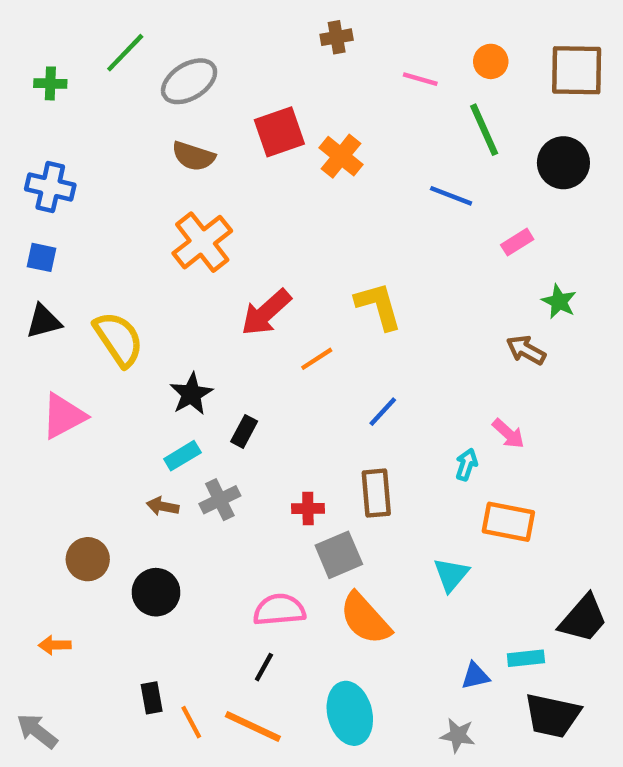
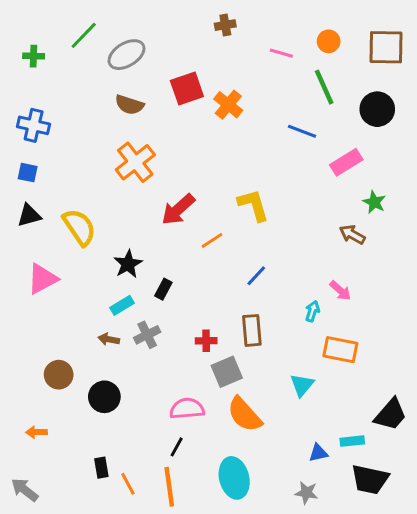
pink rectangle: (517, 242) -> (346, 162), size x1.5
orange line: (253, 727) -> (169, 487), turned 57

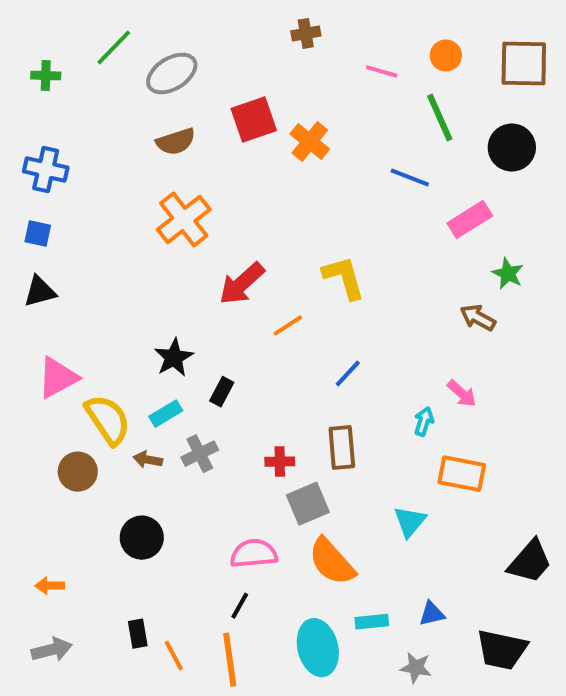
brown semicircle: (129, 105) -> (176, 141), turned -36
yellow semicircle: (79, 227) -> (108, 420), moved
brown circle: (59, 375) -> (78, 472), moved
cyan rectangle: (352, 441) -> (372, 622), moved
gray arrow: (25, 490) -> (52, 650), moved, turned 128

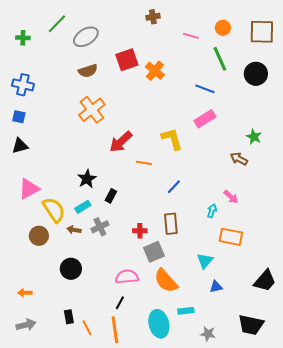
pink rectangle: (470, 220) -> (205, 119), moved
orange line: (288, 326) -> (144, 163), turned 42
blue triangle: (432, 614) -> (216, 287), moved

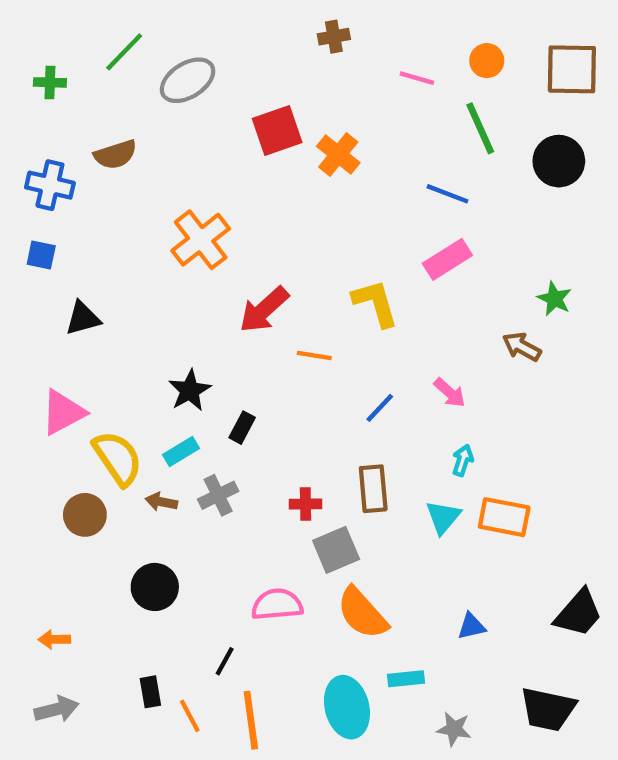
brown semicircle: (88, 71) -> (115, 155), moved
black triangle: (20, 146) -> (83, 318), moved
pink arrow: (231, 197) -> (450, 393), moved
cyan triangle: (205, 261) -> (443, 517), moved
black line: (120, 303) -> (225, 661), moved

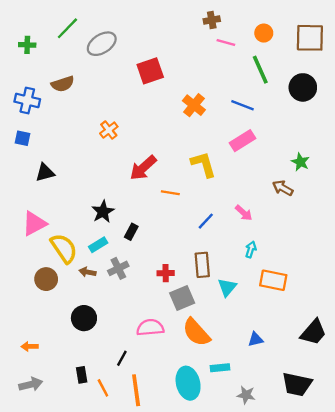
brown cross: (334, 37) -> (212, 20), moved
orange cross: (338, 155) -> (194, 105), moved
orange cross: (201, 240) -> (109, 130), size x0.6
cyan triangle: (443, 517) -> (227, 287), moved

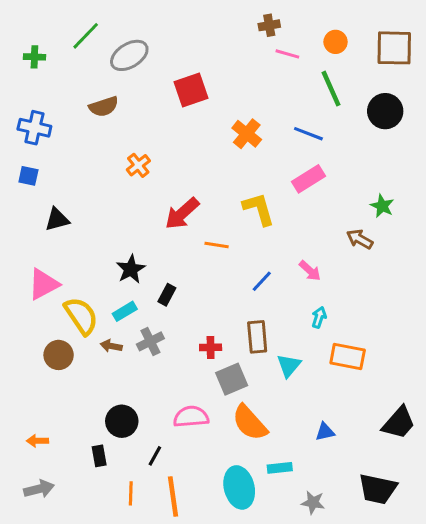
brown semicircle: (63, 84) -> (104, 107), moved
black circle: (84, 318) -> (122, 421), moved
black rectangle: (82, 375) -> (99, 456), moved
orange line: (103, 388) -> (131, 493), turned 30

